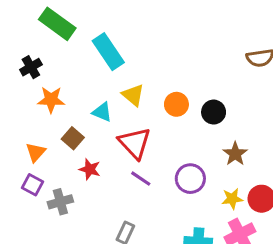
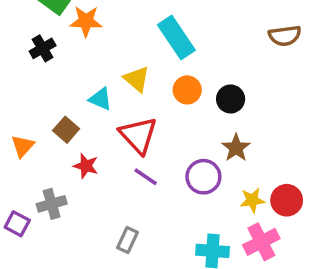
cyan rectangle: (108, 52) -> (176, 37), moved
black cross: (31, 67) -> (43, 48), moved
orange star: (51, 100) -> (86, 21), moved
brown star: (235, 154) -> (236, 148), moved
purple square: (32, 185) -> (17, 224), moved

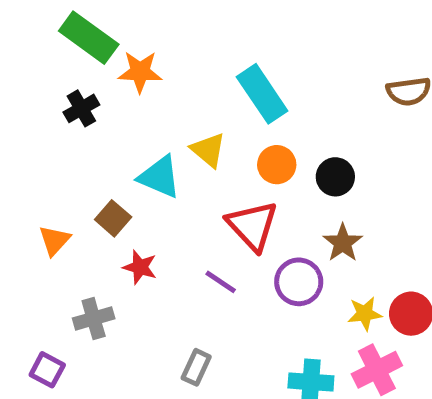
cyan triangle: (100, 99) -> (160, 177), size x1.4
red triangle: (138, 135) -> (252, 226), moved
purple square: (17, 224) -> (47, 370), moved

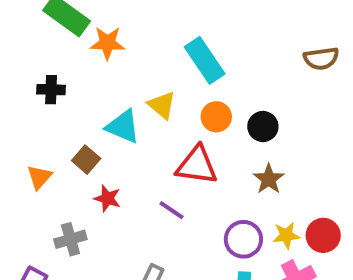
black cross: (81, 108) -> (51, 90), moved, turned 32
red triangle: (252, 226) -> (197, 165), turned -39
purple circle: (299, 282) -> (243, 239), moved

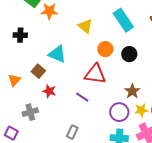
cyan rectangle: (205, 60) -> (123, 20), moved
yellow triangle: (162, 105) -> (85, 26), moved
brown star: (269, 179) -> (132, 91), moved

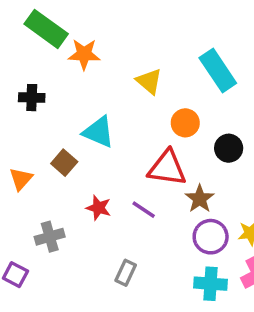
black circle: (129, 54) -> (229, 148), moved
red star: (49, 91) -> (99, 208), moved
brown star: (132, 91) -> (200, 199), moved

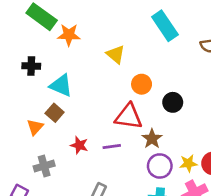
cyan rectangle: (218, 70) -> (165, 26), moved
cyan triangle: (99, 132) -> (61, 85), moved
orange triangle: (21, 179) -> (35, 127), moved
purple line: (144, 210) -> (112, 147), turned -42

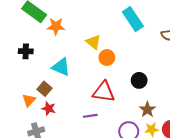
orange circle: (142, 84) -> (107, 58), moved
cyan triangle: (61, 85) -> (61, 67), moved
brown star: (152, 139) -> (147, 110), moved
red star: (79, 145) -> (49, 108), moved

